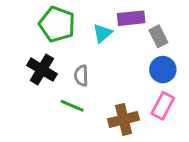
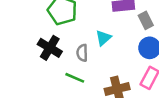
cyan triangle: (102, 33) -> (103, 38), moved

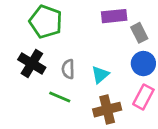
cyan triangle: (103, 38) -> (100, 75), moved

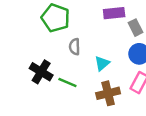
black cross: (32, 64) -> (41, 72), moved
gray semicircle: (68, 69) -> (75, 47), moved

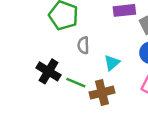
brown cross: (108, 93) -> (102, 93), moved

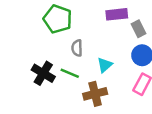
green line: (76, 83) -> (70, 73), moved

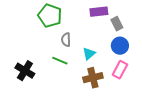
black cross: (43, 73) -> (25, 71), moved
brown cross: (95, 94) -> (93, 78), moved

